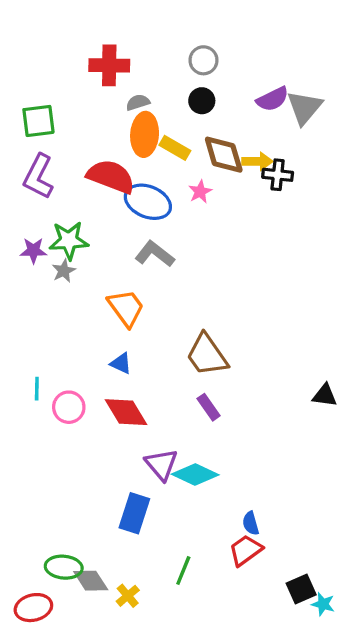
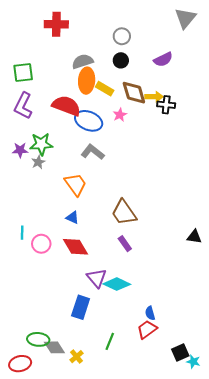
red cross: (109, 65) -> (56, 24), moved
gray semicircle: (138, 102) -> (83, 61), size x1.5
gray triangle: (305, 107) -> (185, 18), moved

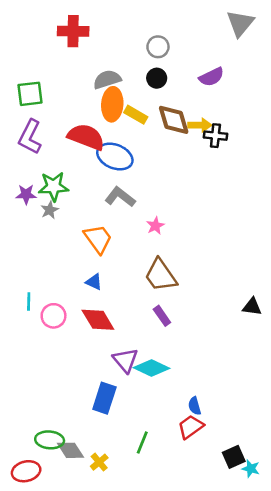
pink star: (120, 115) -> (155, 226), moved

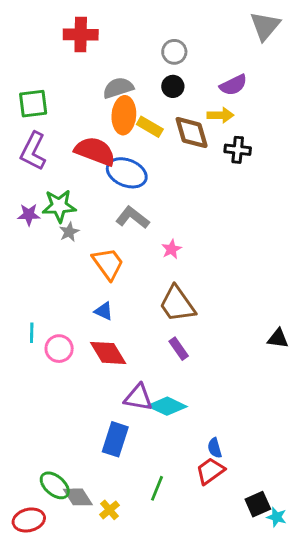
yellow arrow: (200, 125) -> (220, 115), moved
gray star: (50, 210) -> (69, 232), moved
purple triangle: (125, 360) -> (138, 398), turned -40
green ellipse: (50, 440) -> (55, 485), turned 36

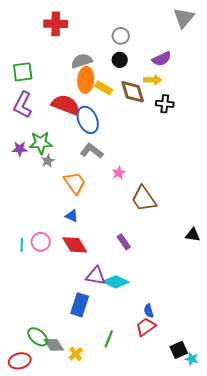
blue ellipse: (127, 173) -> (88, 120), turned 44
brown trapezoid: (177, 304) -> (144, 199), moved
cyan line: (32, 333) -> (22, 245), moved

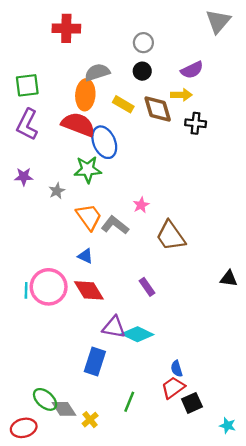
orange ellipse: (86, 80) -> (85, 95), moved
green star: (41, 143) -> (88, 169), moved
gray L-shape: (92, 151) -> (115, 225), moved
pink circle: (41, 242) -> (49, 287), size x1.6
black square: (179, 350) -> (192, 403), moved

